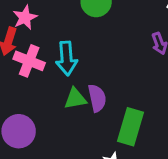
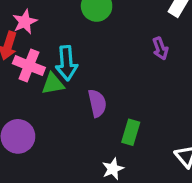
green triangle: (75, 99) -> (53, 84), moved
green rectangle: (130, 127) -> (131, 132), size x0.7

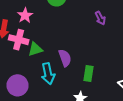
pink star: (25, 22) -> (25, 15), moved
cyan arrow: (66, 63) -> (48, 74), moved

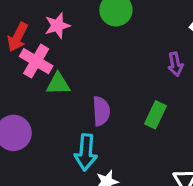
cyan arrow: (48, 74) -> (86, 152), moved
green rectangle: (89, 74) -> (156, 115), moved

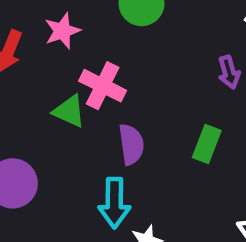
pink cross: (36, 61) -> (103, 86), moved
green triangle: (58, 84) -> (69, 111), turned 30

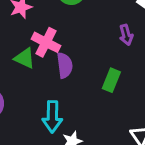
purple semicircle: (131, 144) -> (65, 65), moved

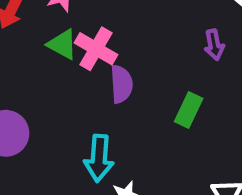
green triangle: (25, 58) -> (62, 44), moved

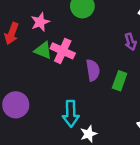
purple semicircle: (121, 84) -> (93, 70), moved

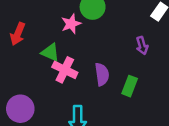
pink star: (40, 22) -> (71, 24), moved
pink cross: (63, 51) -> (65, 70), moved

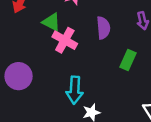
purple semicircle: (102, 74) -> (103, 28), moved

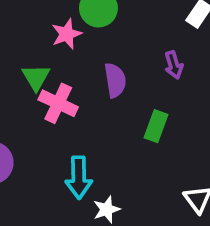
green triangle: (51, 22) -> (36, 77), turned 36

